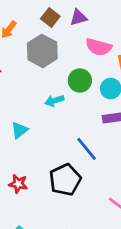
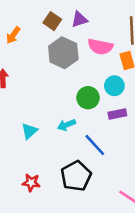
gray hexagon: (42, 51) -> (63, 53), moved
green circle: (80, 80) -> (88, 98), moved
cyan arrow: (54, 101) -> (66, 125), moved

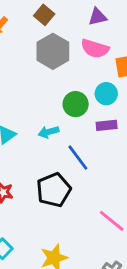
purple triangle: (79, 19) -> (98, 17), moved

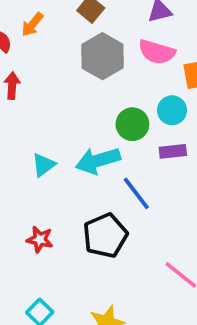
cyan arrow: (49, 132) -> (98, 161), size x1.6

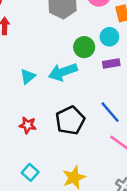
blue line: (136, 193) -> (110, 112), moved

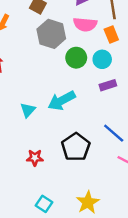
green circle: (84, 47) -> (76, 58), moved

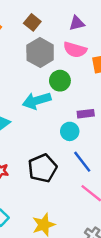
cyan circle: (102, 59) -> (70, 131), moved
cyan arrow: (62, 101) -> (37, 101), moved

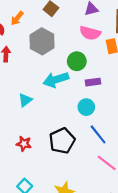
gray hexagon: (40, 53) -> (42, 41), moved
purple rectangle: (86, 114) -> (93, 82), moved

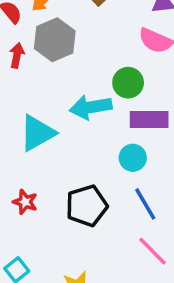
gray hexagon: (42, 41) -> (55, 40), moved
purple rectangle: (93, 82) -> (149, 119), size x1.5
cyan triangle: (25, 100) -> (37, 133), size x1.6

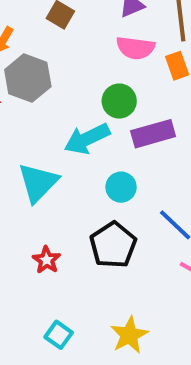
cyan circle: (133, 158) -> (121, 187), moved
red star: (25, 202) -> (47, 260), turned 30

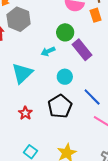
purple rectangle: (153, 134) -> (82, 50), turned 65
cyan arrow: (87, 139) -> (48, 51), size x0.6

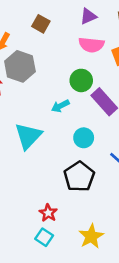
red star: (25, 113) -> (48, 213), moved

